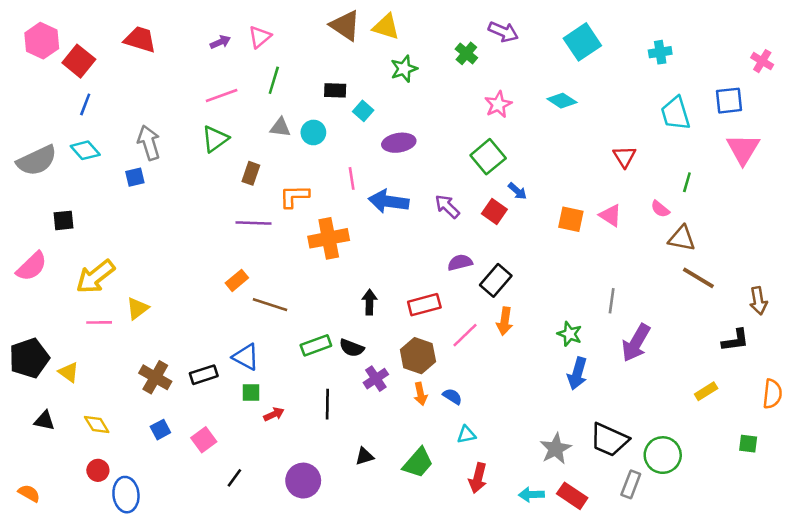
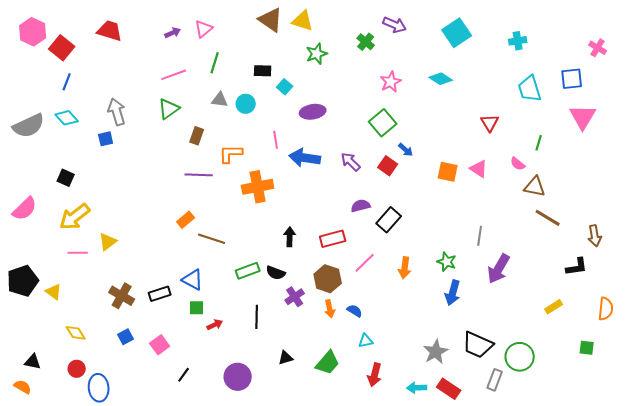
black square: (64, 220) -> (66, 178), moved, turned 30
orange arrow: (505, 321) -> (405, 268), moved
black triangle: (44, 421) -> (33, 362), moved

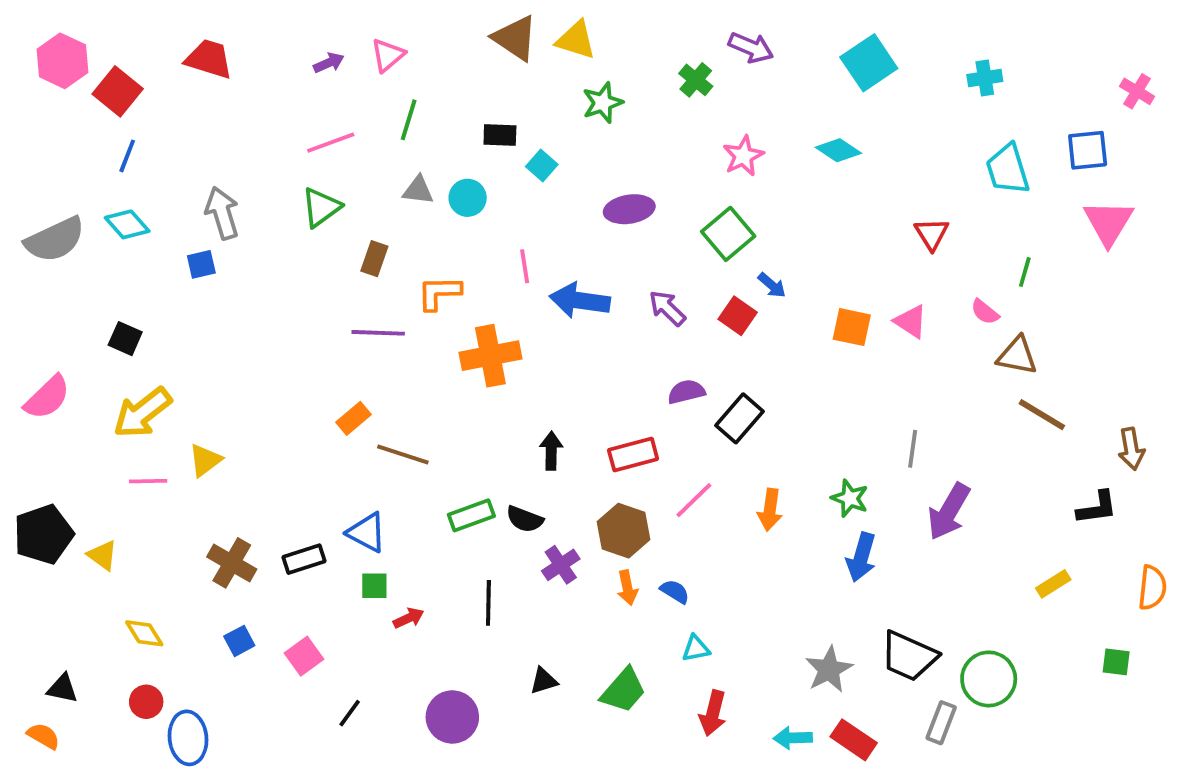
purple ellipse: (313, 112) -> (629, 209), moved

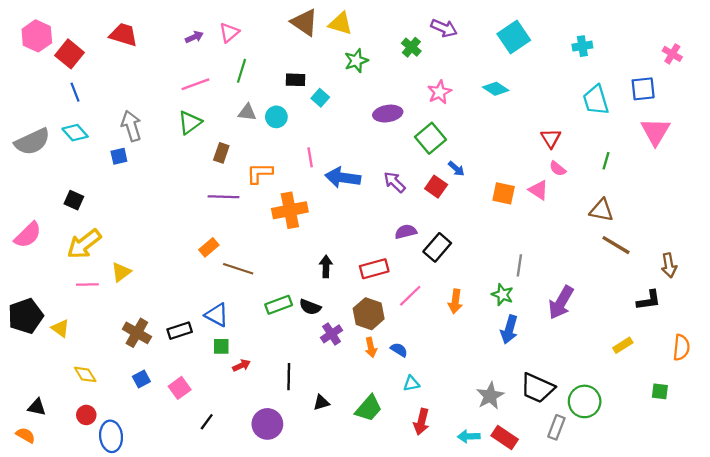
blue line: (127, 156) -> (75, 92), turned -42
purple ellipse: (629, 209) -> (388, 114), moved
pink semicircle: (985, 312) -> (558, 169), moved
gray line: (913, 449) -> (519, 265), moved
black line: (488, 603) -> (289, 377), moved

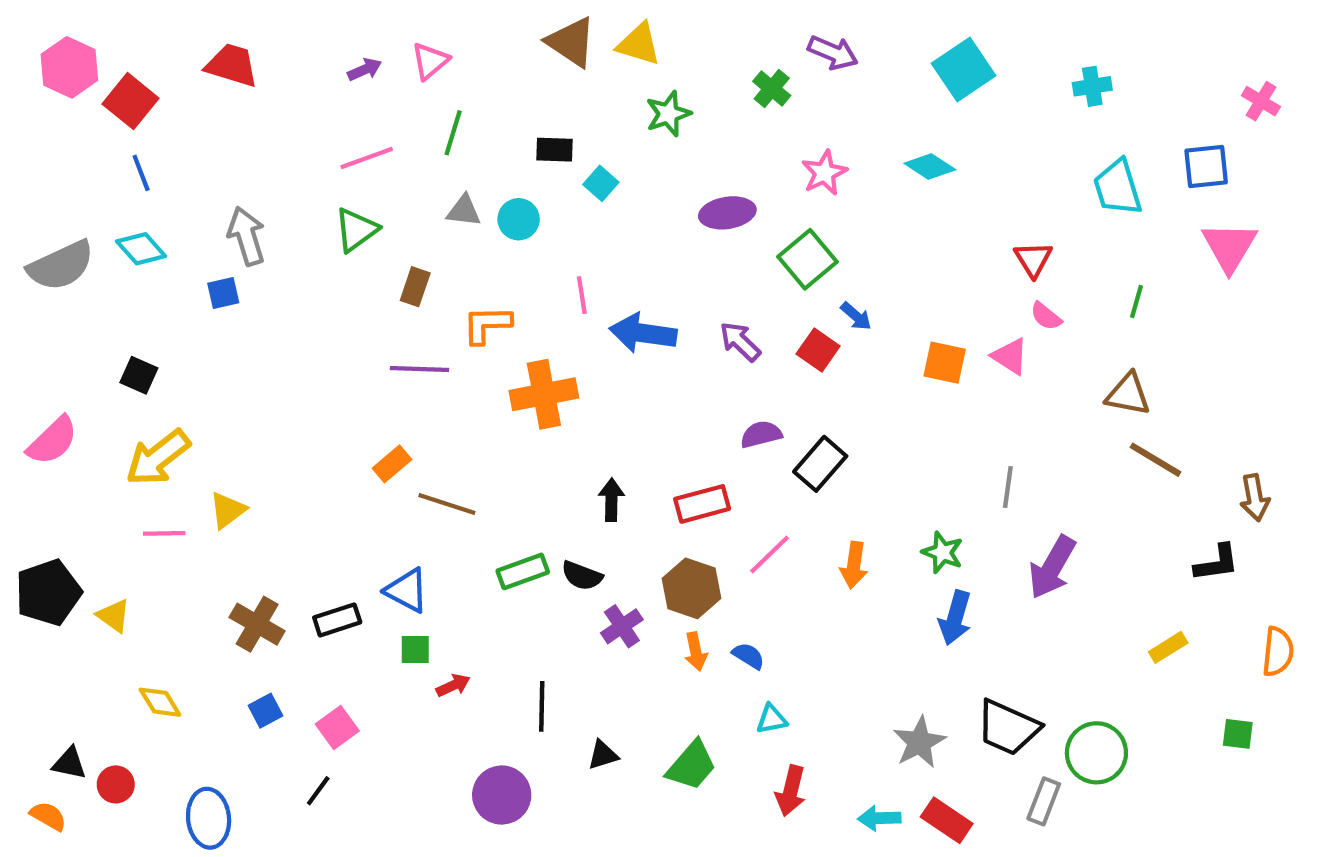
gray line: (519, 265) -> (1008, 487), moved
red circle: (86, 415) -> (116, 784), moved
black line: (207, 422) -> (318, 791), moved

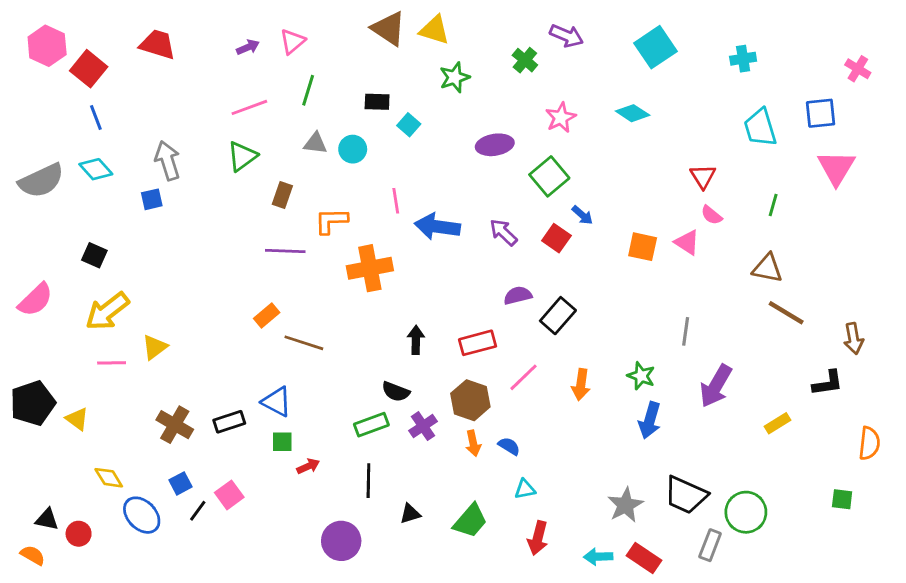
green rectangle: (523, 571) -> (371, 425), moved
yellow rectangle: (1168, 647) -> (777, 423), moved
black line: (318, 791) -> (198, 511), moved
blue ellipse: (209, 818) -> (142, 515), moved, turned -39

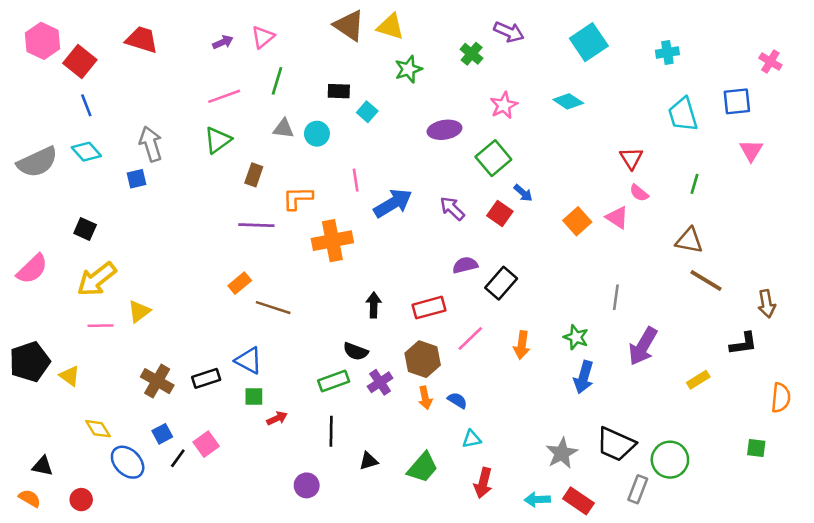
pink triangle: (836, 168) -> (751, 150), size x0.7
blue arrow: (437, 227) -> (393, 203), turned 141
orange square: (643, 247) -> (577, 221), turned 36
red circle: (79, 534) -> (81, 500), moved
purple circle: (341, 541) -> (307, 485), size x0.7

